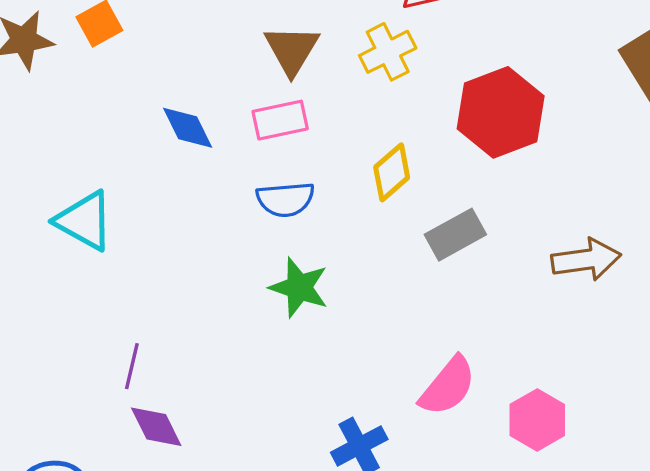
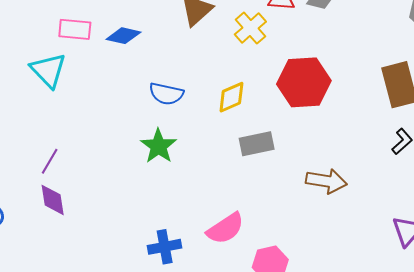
yellow cross: (388, 52) -> (250, 28), turned -32
pink rectangle: (280, 120) -> (75, 29), moved
blue diamond: (188, 128) -> (123, 36), turned -68

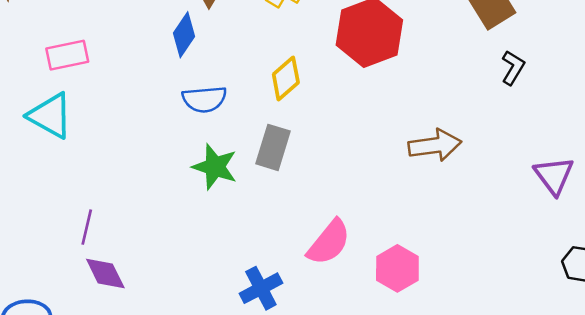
blue diamond: (123, 36) -> (184, 35), moved, turned -52
gray rectangle: (257, 144) -> (273, 147), moved, turned -44

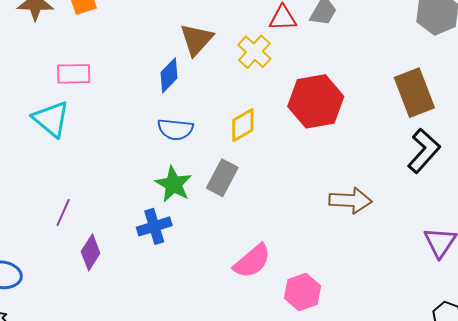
black L-shape: (513, 68) -> (424, 151), size x1.6
purple diamond: (105, 273) -> (91, 252), moved, turned 48
blue cross: (261, 288) -> (154, 226), moved

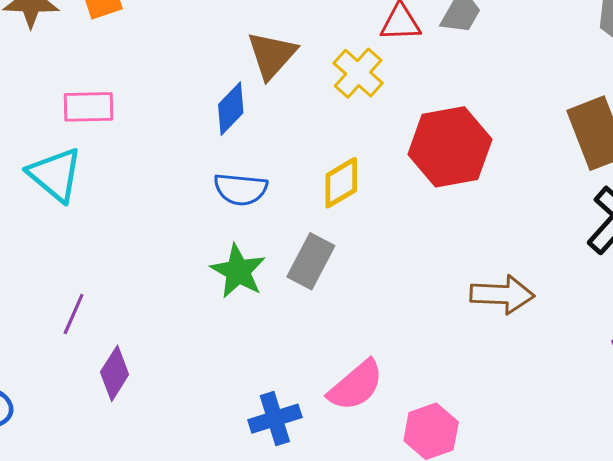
blue cross: (154, 226) -> (275, 419), moved

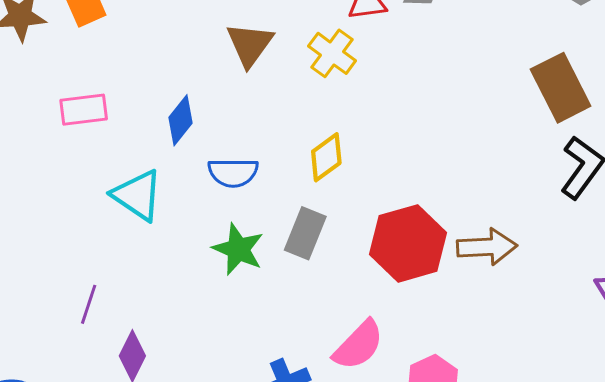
blue diamond: (231, 109) -> (181, 120), moved
red hexagon: (450, 147) -> (408, 243), moved
cyan triangle: (55, 175) -> (137, 195), moved

